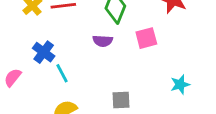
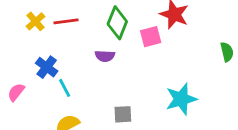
pink square: (146, 38) -> (151, 37), moved
cyan star: (180, 85) -> (181, 99), size x1.6

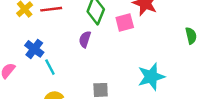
purple semicircle: (105, 56) -> (85, 39), turned 105

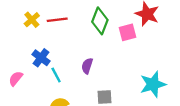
purple semicircle: (85, 39) -> (87, 66), moved

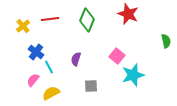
yellow cross: (32, 20) -> (23, 26), moved
pink square: (127, 32) -> (117, 56), moved, turned -35
pink semicircle: (16, 79) -> (33, 80), moved

